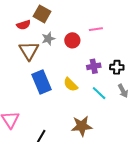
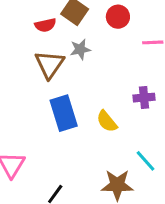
red circle: (72, 40) -> (118, 17), moved
cyan line: (99, 93) -> (145, 161), moved

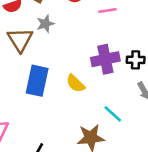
purple cross: (144, 98) -> (105, 59), size x1.5
blue rectangle: (64, 113) -> (37, 81), turned 36

